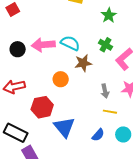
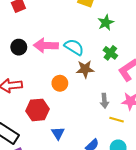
green star: (109, 15) -> (106, 23), moved
yellow line: (110, 112) -> (117, 120), moved
blue triangle: (64, 127) -> (58, 133), size x0.6

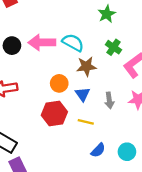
red hexagon: (37, 110) -> (54, 114), moved
yellow line: (117, 120) -> (86, 122), moved
blue triangle: (58, 133) -> (83, 94), moved

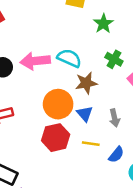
orange circle: (59, 83) -> (58, 104), size x1.5
blue semicircle: (98, 150) -> (116, 155), moved

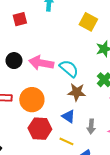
orange circle: (58, 104) -> (32, 100), moved
blue triangle: (85, 114) -> (68, 116), turned -32

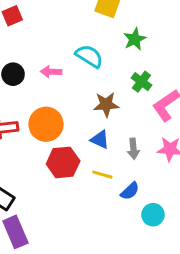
pink arrow: (41, 63) -> (51, 72), size x0.6
cyan semicircle: (69, 69) -> (89, 56), moved

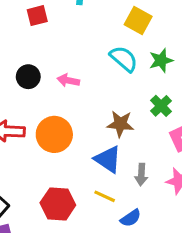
cyan semicircle: (89, 56) -> (124, 59), moved
blue triangle: (100, 140) -> (108, 159), size x1.4
red hexagon: (63, 162) -> (58, 204), moved

